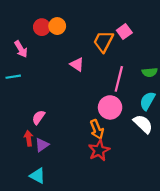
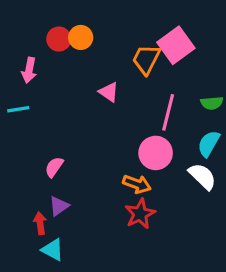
pink square: (124, 32) -> (176, 45), size x1.6
pink arrow: (21, 49) -> (29, 70), turned 42
orange arrow: (97, 129) -> (137, 184), turned -48
red arrow: (29, 138) -> (40, 223), moved

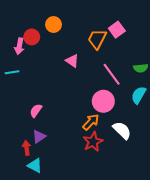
red circle: (59, 39) -> (32, 37), moved
pink square: (176, 45) -> (117, 30), size x0.7
pink line: (168, 112) -> (112, 74), turned -50
white semicircle: (202, 176) -> (122, 130), moved
orange arrow: (137, 184) -> (91, 122), turned -66

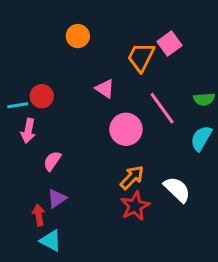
red circle: (32, 37) -> (42, 96), moved
pink arrow: (19, 46) -> (28, 131), moved
pink circle: (103, 101) -> (126, 129), moved

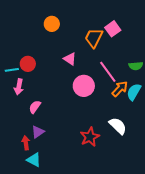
orange arrow: (132, 177) -> (120, 89), moved

